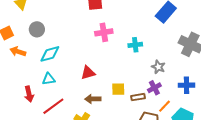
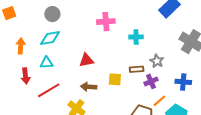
gray circle: (37, 29) -> (52, 14), moved
orange arrow: (18, 52) -> (21, 46), moved, turned 70
brown rectangle: (138, 97) -> (137, 69), moved

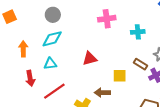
brown rectangle: (137, 69) -> (140, 64), turned 40
brown arrow: (89, 87) -> (102, 93), moved

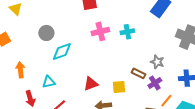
cyan cross: (138, 32) -> (127, 32), moved
cyan diamond: (52, 39) -> (62, 52), moved
red triangle: (90, 59) -> (91, 84), moved

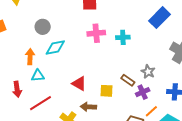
orange arrow: (20, 70) -> (30, 57), moved
red triangle: (91, 84) -> (79, 84), turned 42

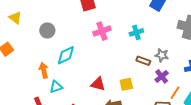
gray circle: (43, 27) -> (47, 30), moved
cyan cross: (123, 37) -> (136, 32), moved
brown rectangle: (128, 80) -> (143, 61), moved

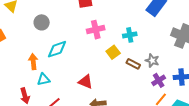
purple cross: (162, 76) -> (159, 80), moved
yellow square: (126, 84) -> (113, 52), moved, turned -32

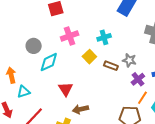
gray circle: (42, 22) -> (34, 46), moved
cyan diamond: (57, 49) -> (49, 62), moved
red triangle: (86, 82) -> (66, 89), turned 42

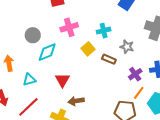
gray star: (129, 60) -> (127, 47), moved
cyan triangle: (24, 92) -> (29, 80), moved

